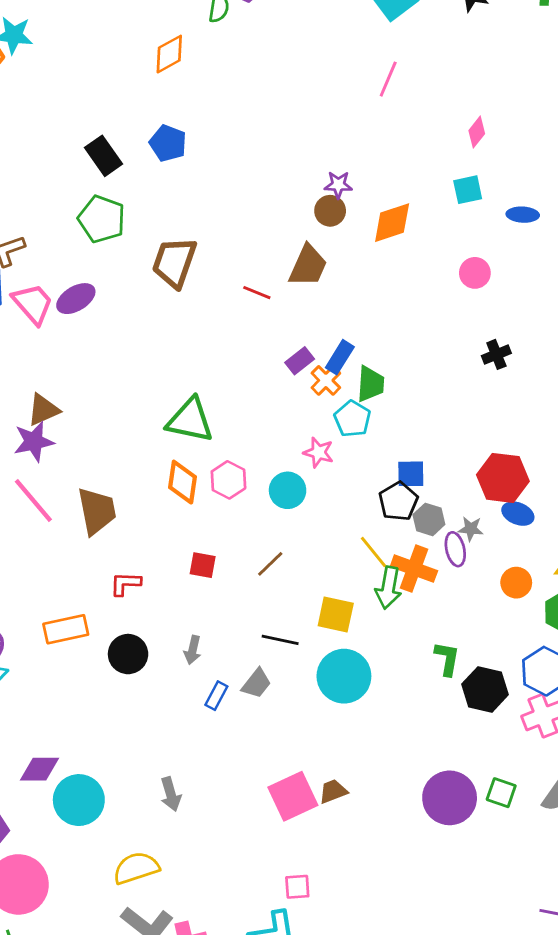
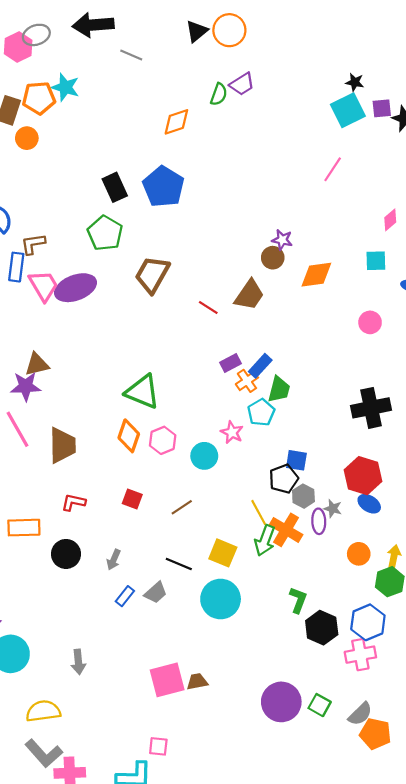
blue pentagon: (168, 143) -> (164, 187), size x1.5
purple ellipse: (76, 299) -> (76, 288), size x1.4
black cross: (496, 354) -> (371, 408), moved, size x1.8

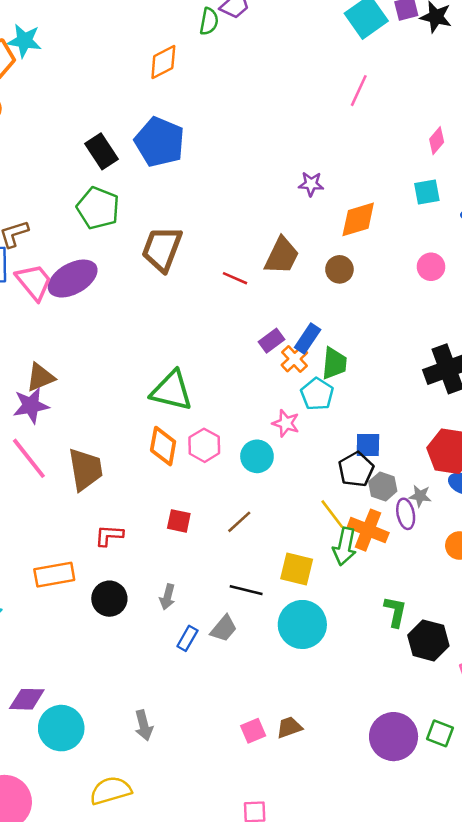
brown circle: (273, 258) -> (339, 269), moved
pink square: (167, 680) -> (253, 731), size x0.6

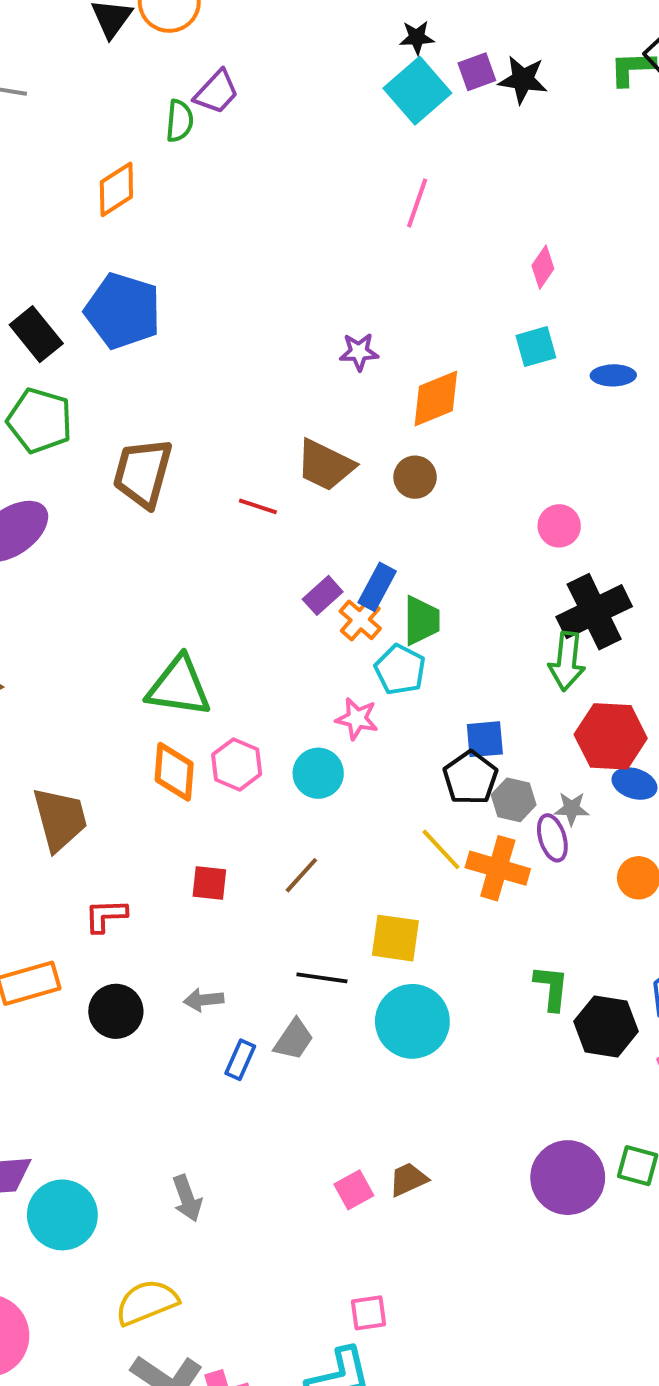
brown trapezoid: (282, 256) -> (325, 465), turned 96
pink circle: (431, 267) -> (559, 526), moved
green arrow: (345, 546) -> (567, 661), moved
gray arrow: (167, 597) -> (204, 1000), turned 75

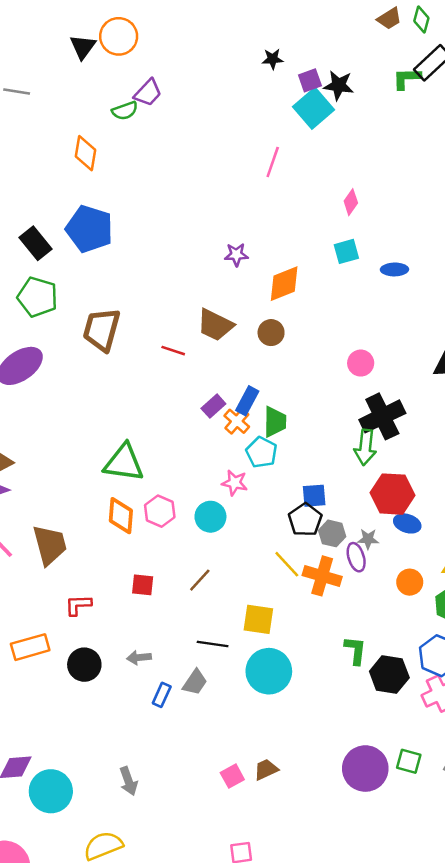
cyan square: (417, 91) -> (314, 108), moved
green semicircle: (179, 121) -> (125, 111), turned 65
orange diamond: (116, 189) -> (86, 153), turned -48

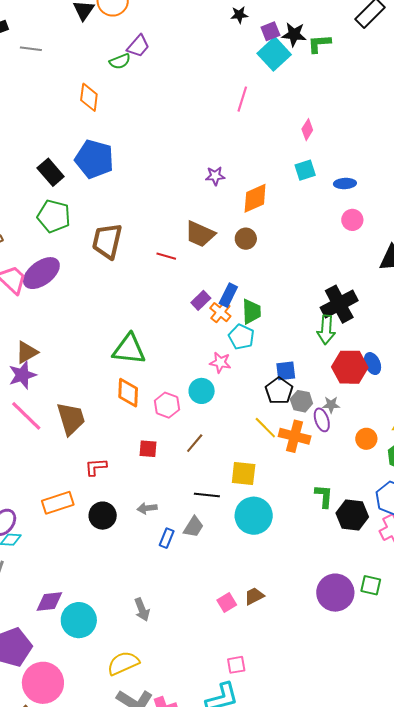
green L-shape: (407, 78) -> (319, 44), moved
pink circle: (361, 363) -> (352, 220), moved
pink hexagon: (160, 511) -> (167, 405), moved
blue ellipse: (407, 523) -> (372, 364), moved, turned 50

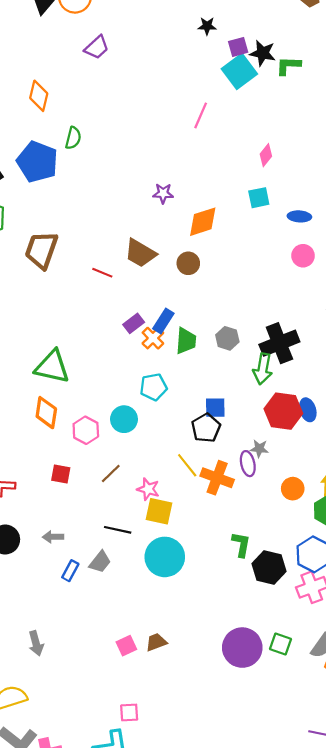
green semicircle: (120, 61) -> (73, 138), moved, turned -60
cyan pentagon: (241, 337) -> (153, 387), moved, turned 30
pink star: (220, 363) -> (148, 489), moved
gray hexagon: (301, 401) -> (227, 338), moved

